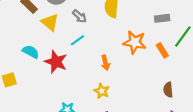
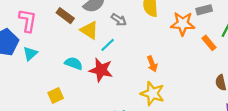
cyan line: (77, 40) -> (108, 45), moved
orange star: (135, 42) -> (183, 24), moved
yellow star: (102, 91) -> (152, 93), size x1.5

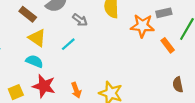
yellow triangle: (89, 30) -> (37, 38), moved
orange arrow: (152, 64) -> (76, 90), moved
red star: (101, 70) -> (44, 86), moved

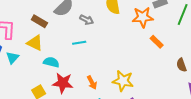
yellow triangle: (37, 38) -> (35, 43), moved
cyan line: (68, 44) -> (79, 43), turned 40
orange rectangle: (168, 45) -> (157, 42), moved

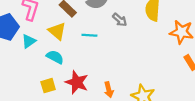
cyan line: (79, 43) -> (89, 35), moved
cyan semicircle: (51, 62) -> (55, 57), moved

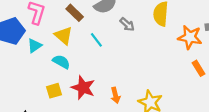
cyan line: (89, 35) -> (96, 40), turned 48

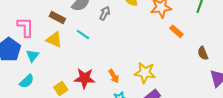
gray arrow: (127, 24) -> (105, 13), turned -88
cyan semicircle: (61, 62) -> (27, 81), moved, turned 126

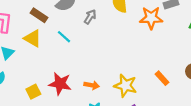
orange rectangle: (176, 31) -> (162, 78), moved
orange arrow: (114, 76) -> (92, 85), turned -56

